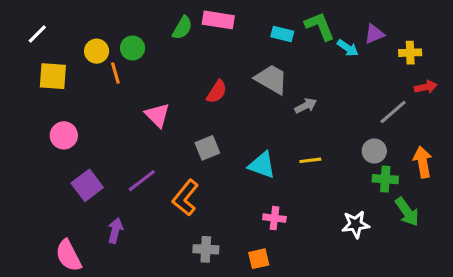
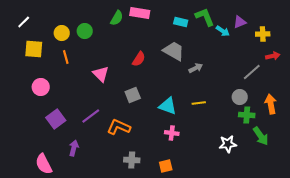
orange line: (115, 73) -> (66, 57), moved
orange L-shape: (185, 198) -> (119, 127), turned 75
pink cross: (274, 218) -> (172, 133), moved

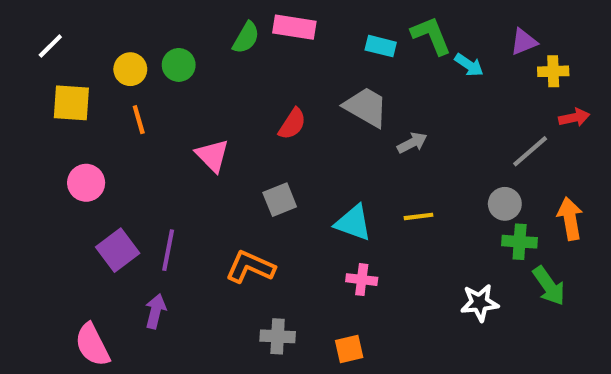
purple triangle: (240, 22) -> (524, 42), moved
purple line: (91, 116) -> (168, 250), moved, turned -42

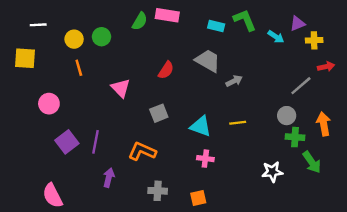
white line: (50, 46) -> (38, 25), moved, turned 42
cyan arrow: (469, 65) -> (276, 37), moved
yellow square: (71, 103) -> (25, 58), moved
purple arrow: (156, 311) -> (109, 178), moved

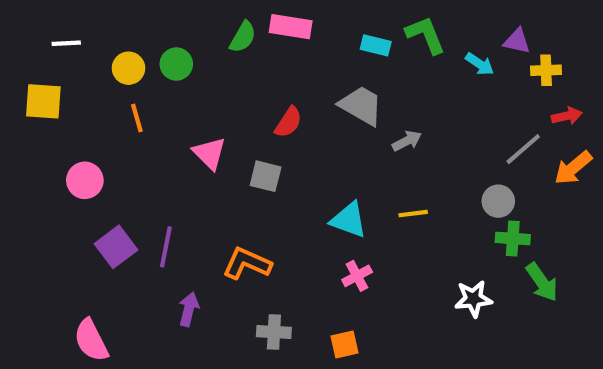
purple triangle: (297, 24) -> (517, 41), turned 35
gray square: (159, 113) -> (266, 176), moved, turned 36
orange arrow: (324, 124) -> (573, 168), moved, turned -120
pink cross: (205, 159) -> (357, 276), turned -35

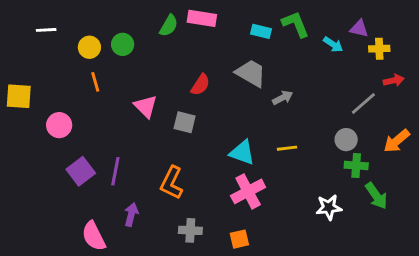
yellow square: (43, 101) -> (19, 96), moved
orange arrow: (573, 168) -> (397, 141), moved
orange L-shape: (247, 263) -> (172, 183), turned -88
pink cross: (357, 276) -> (248, 191), size x1.6
pink semicircle: (91, 340) -> (94, 236), moved

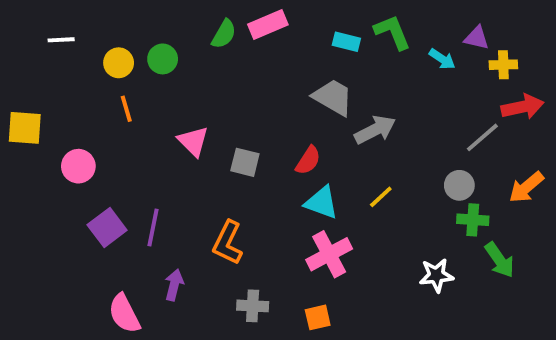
pink rectangle: (202, 18) -> (268, 24), turned -32
red arrow: (394, 80) -> (523, 107), size x1.5
red semicircle: (200, 85) -> (308, 160), moved
gray arrow: (283, 98) -> (375, 130), size x1.5
yellow line: (287, 148) -> (381, 197), turned -36

